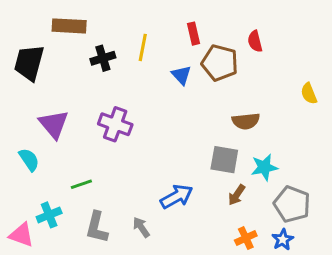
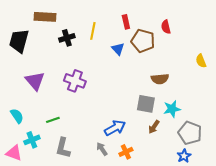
cyan semicircle: (29, 160) -> (17, 116), moved
gray arrow: (141, 227) -> (102, 149), moved
orange cross: (246, 238) -> (126, 152), moved

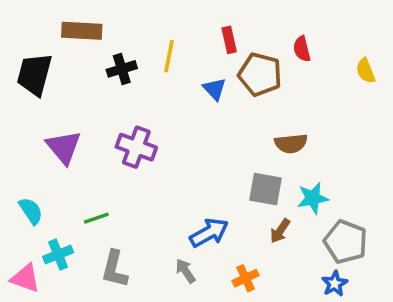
yellow semicircle: (201, 61) -> (366, 71), moved
orange cross: (126, 152) -> (245, 278), moved

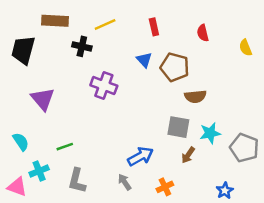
yellow line: (169, 56) -> (105, 24), moved, turned 55
black cross: (122, 69) -> (82, 46), turned 30
brown pentagon: (260, 74) -> (175, 67), moved
purple cross: (136, 147) -> (104, 85), moved
gray pentagon: (346, 242) -> (244, 148), moved

